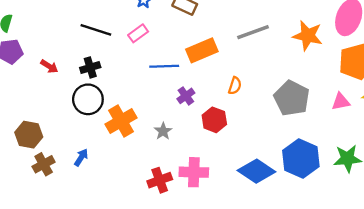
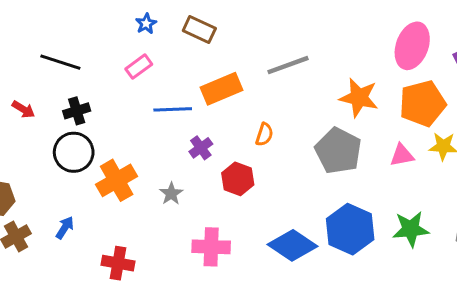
black line: (96, 30) -> (60, 62), moved
orange star: (308, 36) -> (359, 98), moved
red cross: (160, 180) -> (118, 263), moved, turned 30

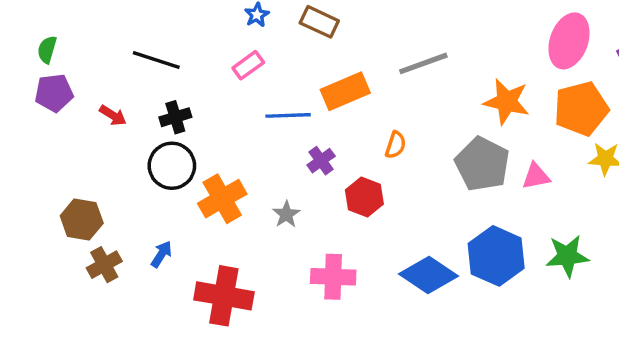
pink triangle: (402, 155) -> (536, 176), moved
red cross: (118, 263) -> (224, 296), size x1.5

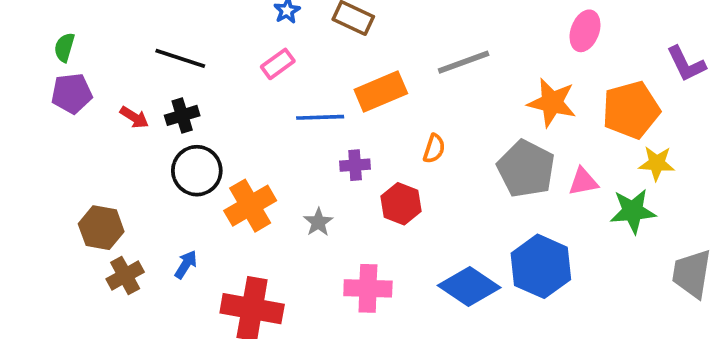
pink ellipse: (569, 41) -> (585, 31), moved, size x0.7
black cross: (175, 117) -> (182, 115), moved
purple cross: (321, 161) -> (355, 165), turned 32
green star: (567, 256) -> (633, 211), moved

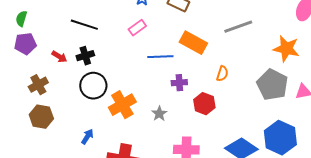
orange rectangle: (381, 92) -> (193, 43), turned 52
brown cross: (125, 275) -> (38, 85), moved

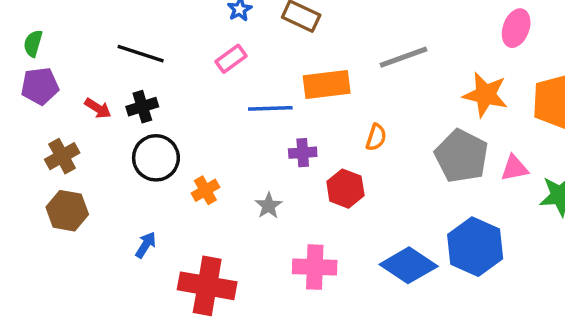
orange rectangle: (193, 43) -> (327, 84), turned -36
orange cross: (122, 105) -> (205, 190), size x0.6

